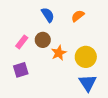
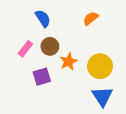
blue semicircle: (48, 15) -> (43, 18), moved
purple square: (21, 70) -> (42, 77), moved

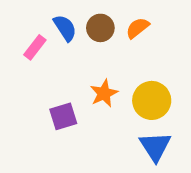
brown circle: (50, 46) -> (100, 28), moved
pink rectangle: (25, 49) -> (35, 47), moved

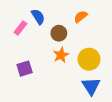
brown circle: (100, 28) -> (59, 33), moved
purple square: (63, 116) -> (25, 69), moved

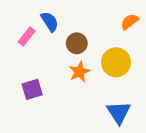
orange semicircle: (81, 17) -> (130, 22), moved
yellow circle: (89, 59) -> (116, 62), moved

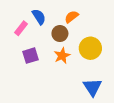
orange semicircle: (130, 22) -> (71, 17), moved
purple square: (32, 89) -> (30, 56), moved

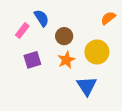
orange semicircle: (71, 17) -> (108, 18), moved
blue triangle: (92, 87) -> (87, 86), moved

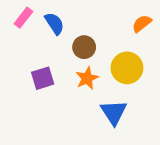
pink rectangle: (22, 30) -> (23, 18), moved

